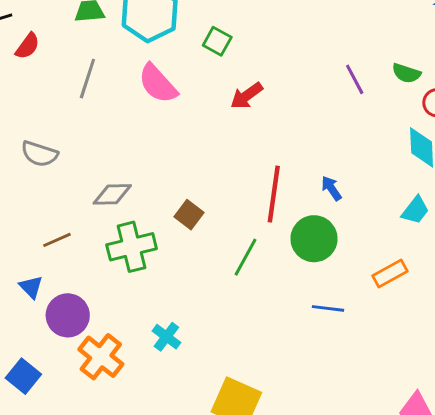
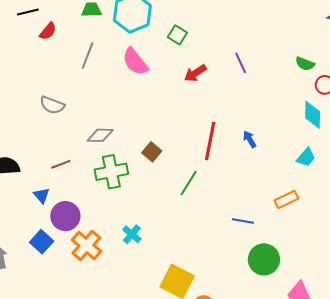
purple line: (355, 79) -> (241, 63), moved
green circle: (314, 239) -> (264, 259), moved
blue square: (23, 376) -> (42, 242), moved

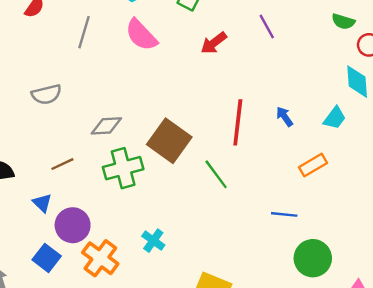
gray semicircle: (52, 105) -> (46, 94), turned -30
brown square: (152, 152) -> (169, 141), size x1.8
cyan trapezoid: (306, 157) -> (335, 118), moved
green line: (189, 183) -> (216, 174), turned -64
orange rectangle: (286, 199) -> (313, 165), moved

